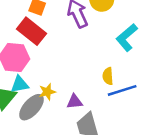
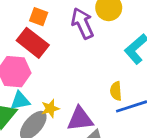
purple triangle: (75, 102) -> (80, 119), size x1.5

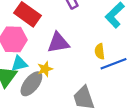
purple triangle: (80, 119) -> (58, 43), moved

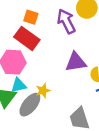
purple triangle: (58, 43) -> (76, 62), moved

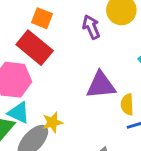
purple arrow: (66, 21) -> (91, 27), size x0.7
cyan triangle: (19, 85) -> (19, 113), turned 35

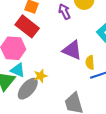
purple triangle: (101, 85) -> (72, 50), turned 30

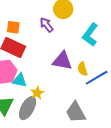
cyan triangle: (18, 70) -> (20, 80), moved

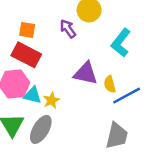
yellow star: (37, 93) -> (51, 100), moved
gray trapezoid: (76, 112) -> (117, 136), moved, turned -140

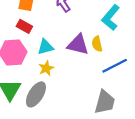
red rectangle: (26, 55) -> (24, 26), size x0.6
yellow semicircle: (110, 84) -> (97, 44), moved
cyan triangle: (32, 95) -> (45, 47), moved, turned -30

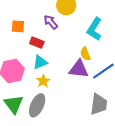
red rectangle: (24, 26) -> (37, 43), moved
purple triangle: (78, 45) -> (79, 69), moved

